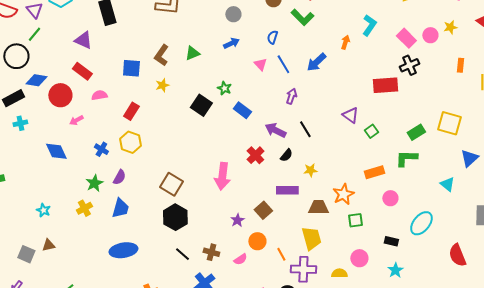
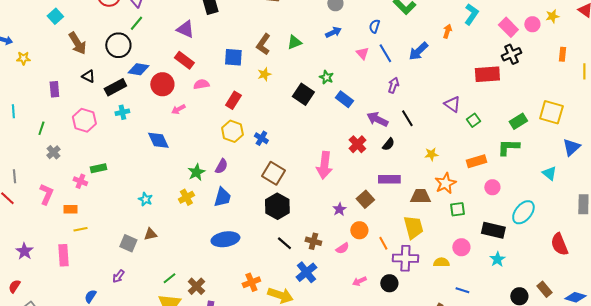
blue cross: (101, 149) -> (261, 138), moved
yellow star: (310, 170) -> (431, 154), moved
black rectangle: (391, 241) -> (493, 230), size x1.6

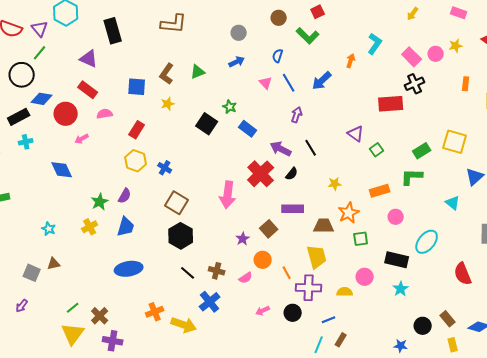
red cross: (357, 144) -> (261, 174), size x1.5
blue line: (462, 290) -> (329, 320), moved, turned -40

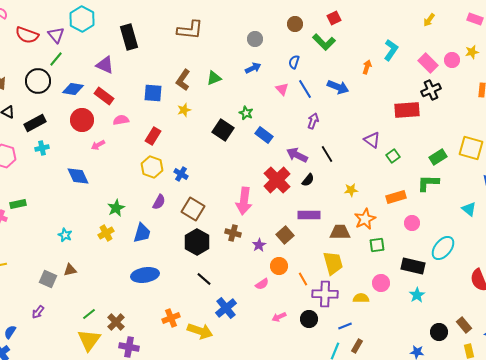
blue arrow: (322, 81) -> (338, 87), turned -115
blue diamond: (42, 99) -> (73, 89), moved
purple semicircle: (125, 196) -> (159, 202), moved
brown cross: (217, 271) -> (233, 233), moved

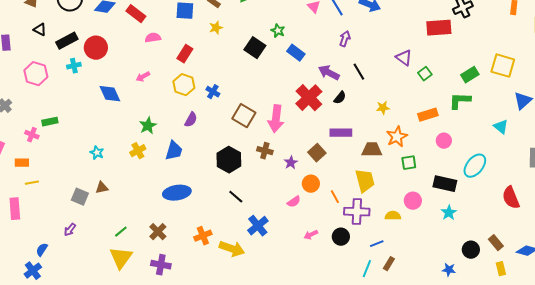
red circle: (82, 120) -> (96, 48), moved
pink arrow: (98, 145) -> (143, 77), moved
brown square: (193, 209) -> (244, 116), moved
brown cross: (116, 322) -> (158, 232), moved

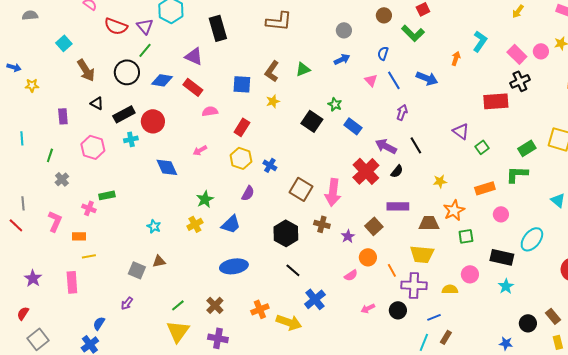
blue trapezoid: (174, 151) -> (231, 224), turned 30
yellow trapezoid: (365, 181) -> (422, 254), turned 110

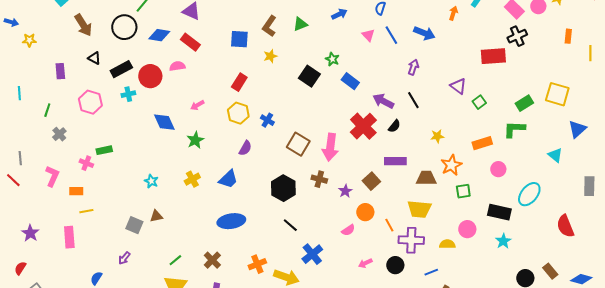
pink semicircle: (210, 111) -> (177, 66), moved
purple arrow: (402, 112) -> (413, 67), moved
green star: (205, 199) -> (195, 140), moved

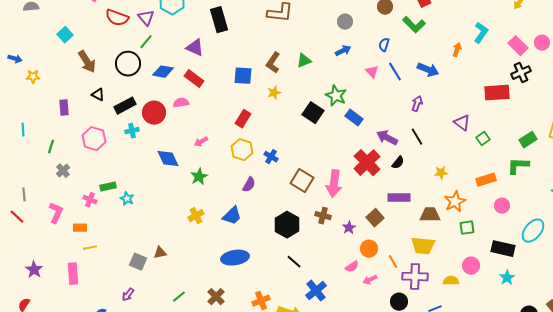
green star: (332, 59) -> (336, 96), size x1.5
cyan star: (151, 181) -> (127, 199), moved
pink arrow: (365, 263) -> (370, 280), moved

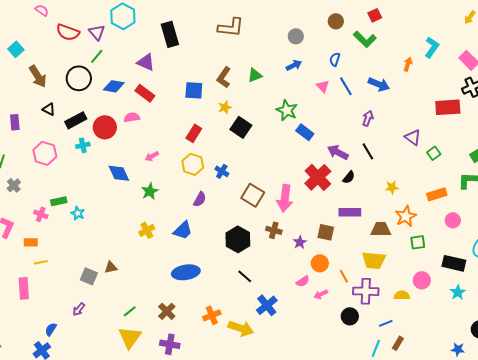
black square: (313, 113) -> (241, 127), moved
brown square: (375, 218) -> (326, 232), turned -36

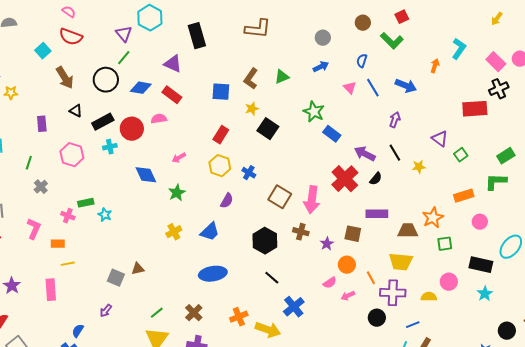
red semicircle: (68, 32) -> (71, 37), moved
yellow star: (392, 187) -> (419, 167), moved

